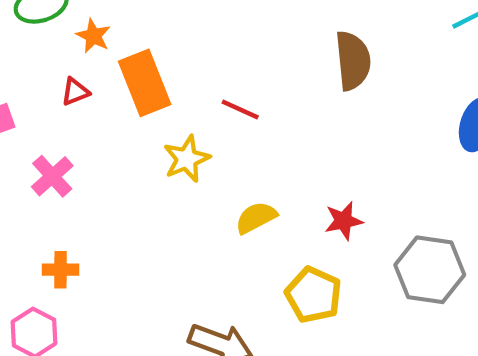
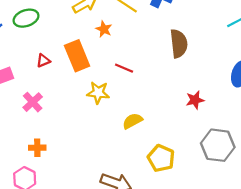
orange star: (93, 36) -> (104, 29), moved
yellow star: (187, 159) -> (98, 93), turned 30
red star: (344, 221) -> (195, 100), moved

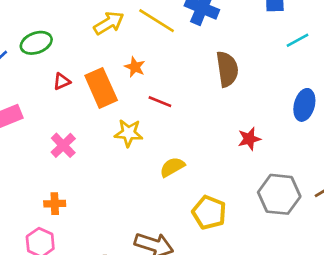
orange star: (104, 29) -> (135, 67), moved
red triangle: (43, 61) -> (62, 81), moved
pink cross: (33, 102) -> (63, 145), moved

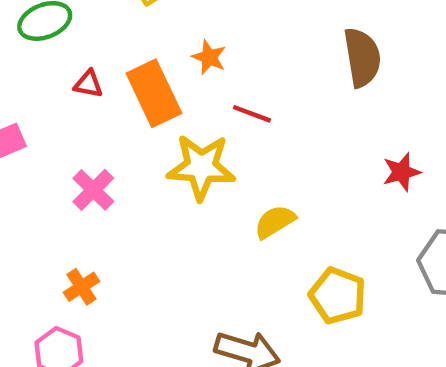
red triangle: (62, 81) -> (88, 84), turned 36
yellow star: (129, 133) -> (201, 167), size x1.4
orange cross: (55, 204) -> (81, 287), turned -30

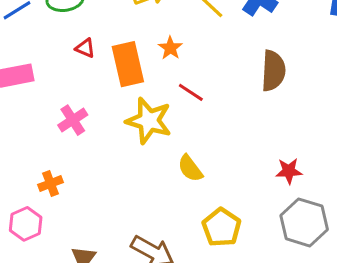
red star: (401, 172) -> (289, 171), moved
yellow semicircle: (275, 222) -> (190, 168), turned -108

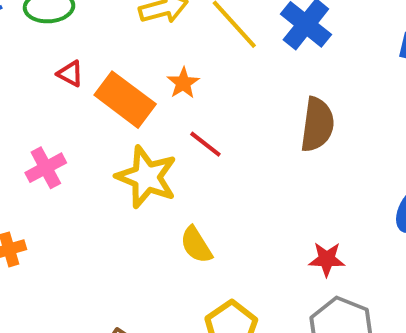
orange rectangle: (128, 64) -> (125, 100), turned -45

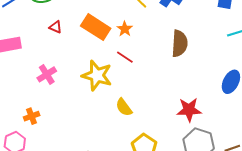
orange star: (183, 83) -> (125, 29), moved
orange rectangle: (125, 100) -> (96, 27), moved
red star: (327, 259) -> (189, 110), size x1.4

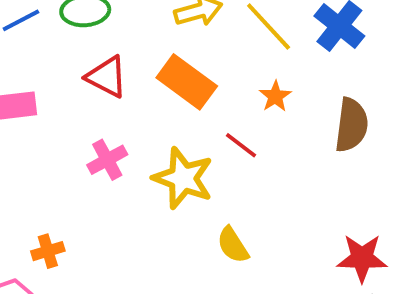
red triangle: (56, 27) -> (107, 77), size x1.6
orange star: (125, 29) -> (275, 96), moved
pink cross: (47, 74) -> (107, 160), moved

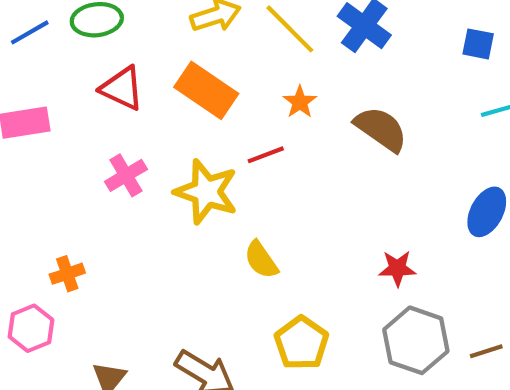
brown semicircle: (351, 125) -> (381, 129), turned -60
red line: (241, 145) -> (266, 155), turned -56
red star: (362, 258) -> (397, 268), size x0.7

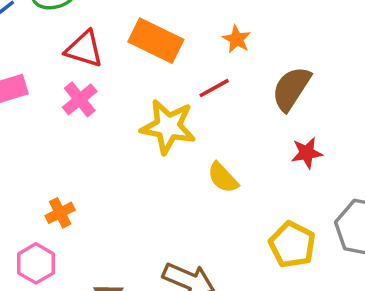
brown semicircle: (381, 129) -> (291, 89), moved, turned -84
pink cross: (126, 175) -> (80, 99), moved
red star: (397, 268) -> (307, 153), moved
yellow pentagon: (301, 343) -> (292, 245), moved

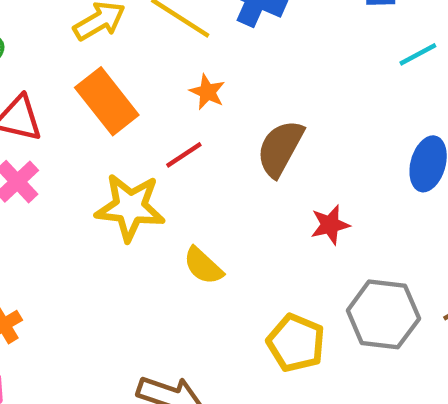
orange rectangle: (156, 41) -> (107, 101), turned 30
red star: (307, 153) -> (330, 225), moved

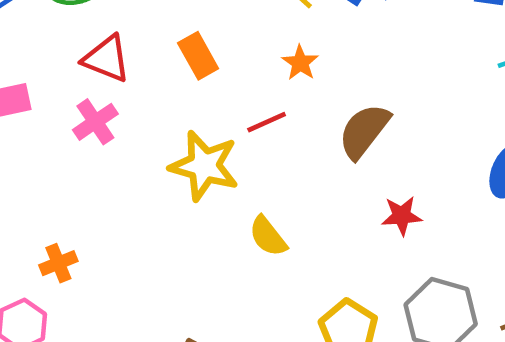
orange rectangle: (107, 101) -> (198, 56), size x0.7

